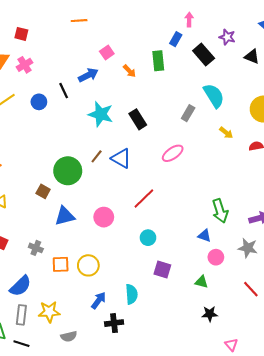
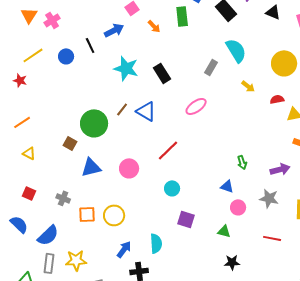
green arrow: (220, 211) -> (242, 162), size x0.6
red line: (251, 289) -> (272, 238), turned -36

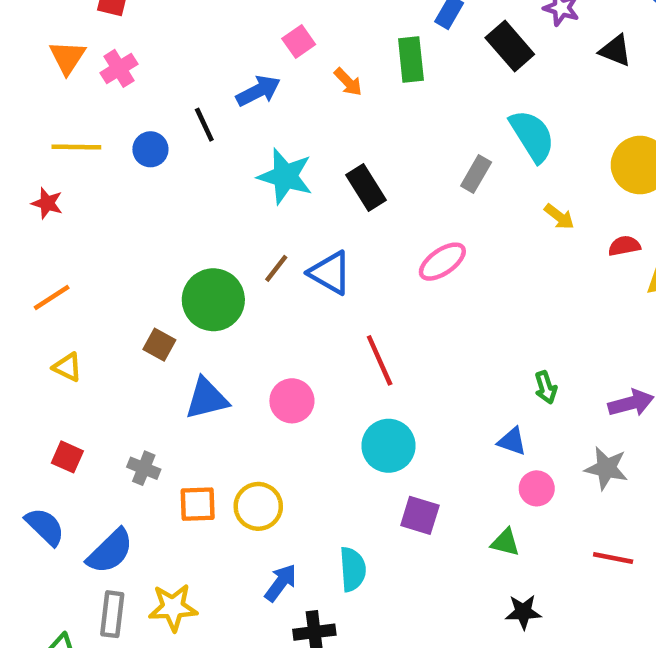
yellow line: (33, 55) -> (76, 147), turned 35
red line: (168, 150) -> (380, 360), turned -70
cyan circle: (172, 188) -> (388, 446), size x1.5

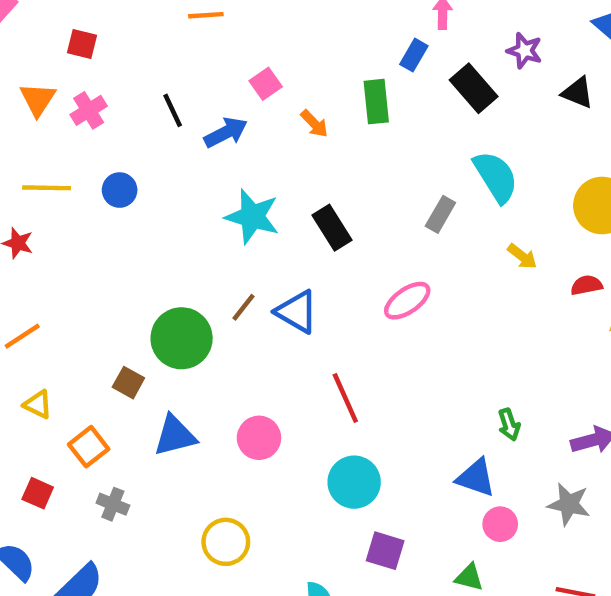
black line: (204, 125) -> (173, 110), moved
blue triangle: (512, 441) -> (476, 478), size x1.4
orange square: (198, 504) -> (89, 447), moved, turned -36

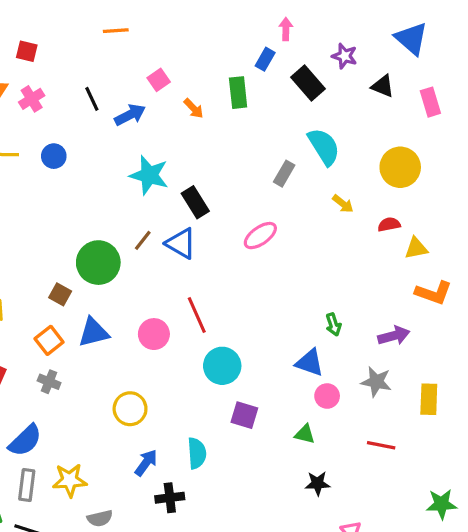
black rectangle: (332, 228) -> (195, 202), moved
red line: (345, 398) -> (197, 315), moved
orange square: (89, 447) -> (49, 340), moved

